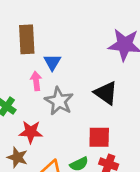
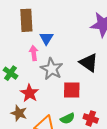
red star: (31, 132) -> (29, 93), turned 30
red square: (99, 137) -> (72, 90), moved

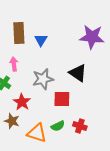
blue triangle: (46, 38) -> (41, 40), moved
pink arrow: (34, 53) -> (14, 64), moved
gray star: (52, 69) -> (43, 79), turned 30

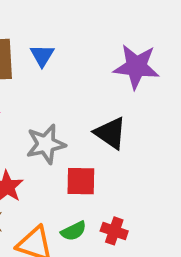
blue triangle: (41, 40) -> (42, 55), moved

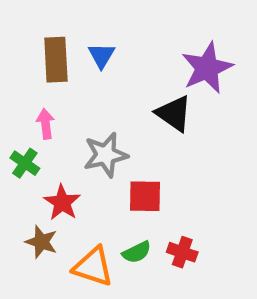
purple star: (136, 67) -> (207, 68), turned -30
black triangle: (110, 133) -> (174, 113), moved

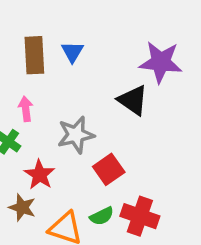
purple star: (207, 68) -> (161, 62), turned 30
red square: (145, 196) -> (109, 169), turned -36
red cross: (182, 252) -> (140, 216), size x1.5

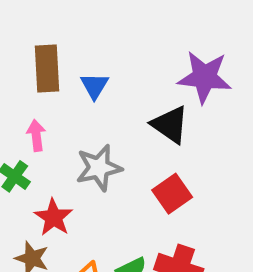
blue triangle: (72, 52) -> (94, 86), moved
red square: (109, 169) -> (172, 194), moved

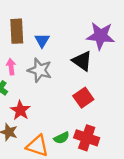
gray star: (99, 168) -> (40, 70), moved, turned 30

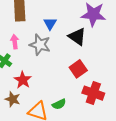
blue triangle: (42, 40) -> (50, 23), moved
red cross: (87, 138) -> (93, 93), moved

